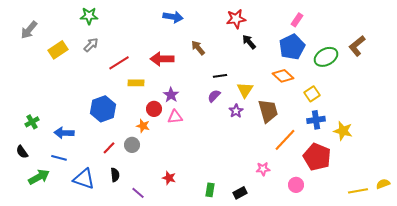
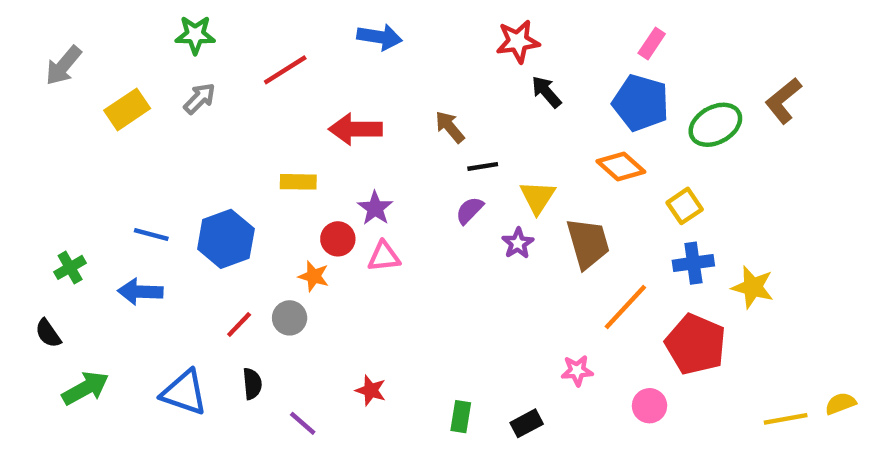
blue pentagon: (292, 47) -> (641, 103), turned -30
brown arrow: (198, 48) -> (450, 127), moved
red line: (119, 63) -> (285, 70), moved
blue line: (59, 158) -> (151, 235), moved

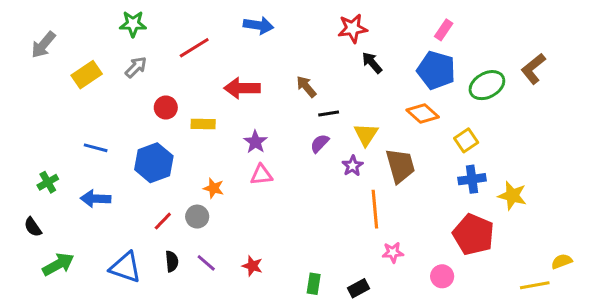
blue line: (151, 235) -> (96, 148), moved
red circle: (338, 239) -> (166, 108), moved
orange line: (625, 307) -> (375, 209), moved, turned -48
yellow semicircle: (840, 404) -> (562, 261), moved
purple line: (303, 423) -> (206, 263), moved

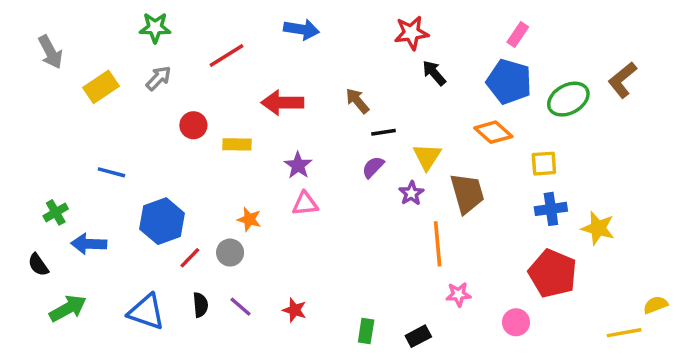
gray arrow: (43, 45) -> (50, 52), turned -68
yellow square: (466, 140) -> (544, 164), turned 30
blue hexagon: (154, 163) -> (162, 221), moved
blue arrow: (96, 199) -> (89, 244), moved

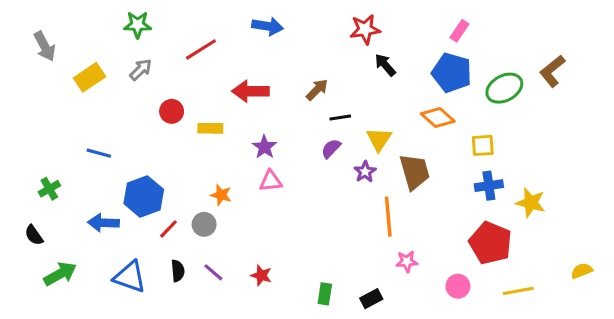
brown arrow: (357, 101) -> (317, 90), turned 85
blue arrow: (89, 244) -> (103, 223), moved
yellow line: (624, 333) -> (518, 291), moved

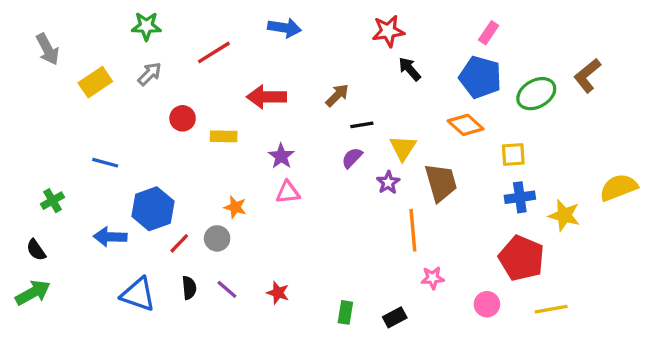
yellow semicircle: (582, 271) -> (619, 187), moved, size x1.6
green arrow: (60, 274) -> (33, 293), moved

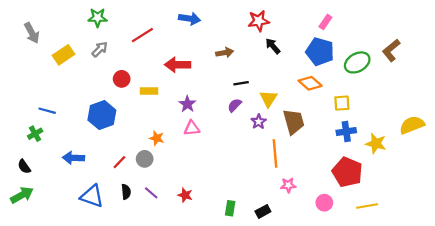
brown arrow: (337, 95) -> (225, 53), moved, turned 35
blue line: (105, 163) -> (47, 111), moved
blue hexagon: (153, 209) -> (102, 115), moved

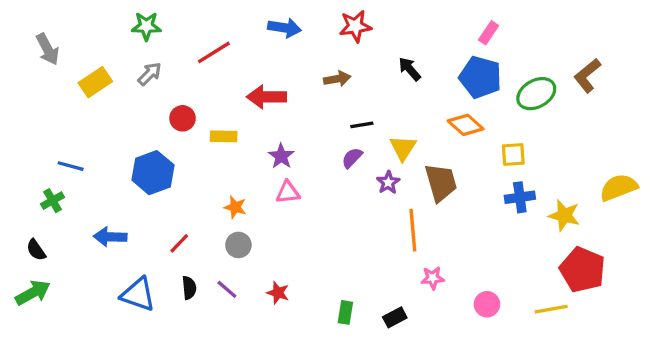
red star: (259, 21) -> (355, 26), moved
gray circle: (145, 159) -> (238, 245), moved
red pentagon: (347, 172) -> (582, 270), moved

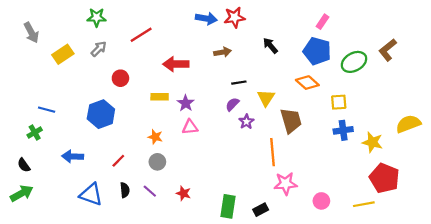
blue arrow: (285, 28) -> (206, 18), moved
yellow rectangle: (224, 136) -> (160, 97), moved
purple star: (388, 182) -> (246, 122), moved
pink star: (433, 278) -> (286, 184), size x1.5
green rectangle: (345, 312) -> (228, 206), size x1.5

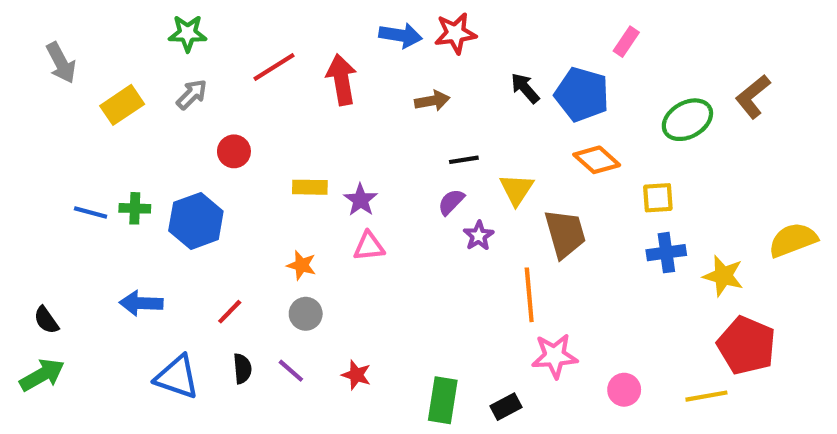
blue pentagon: (317, 51) -> (582, 94), moved
red arrow: (176, 64) -> (342, 80), moved, turned 80
green cross: (35, 133) -> (135, 208), moved, turned 32

